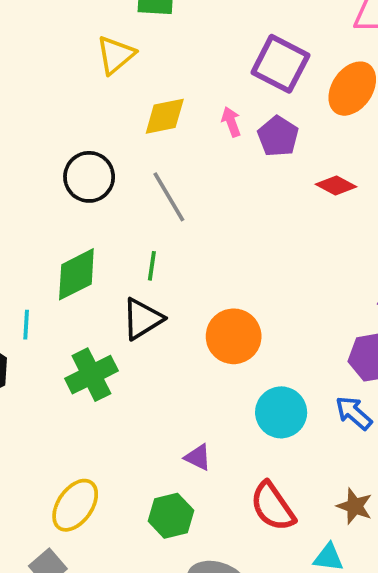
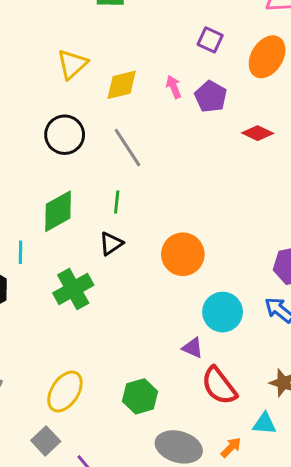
yellow triangle: (116, 55) -> (72, 64), moved
purple square: (280, 64) -> (210, 40), size x0.6
black triangle: (142, 319) -> (111, 244), size x0.7
purple triangle: (198, 457) -> (193, 348), moved

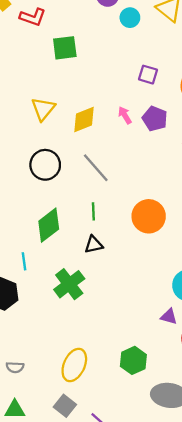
black triangle: (111, 244) -> (94, 245), turned 30
orange circle: (183, 254) -> (149, 216), moved

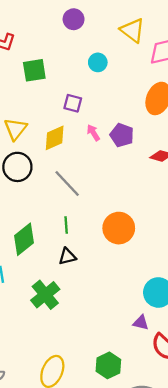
cyan circle: (130, 18) -> (98, 62), moved
purple square: (148, 75) -> (73, 103), moved
black circle: (45, 165) -> (17, 167), moved

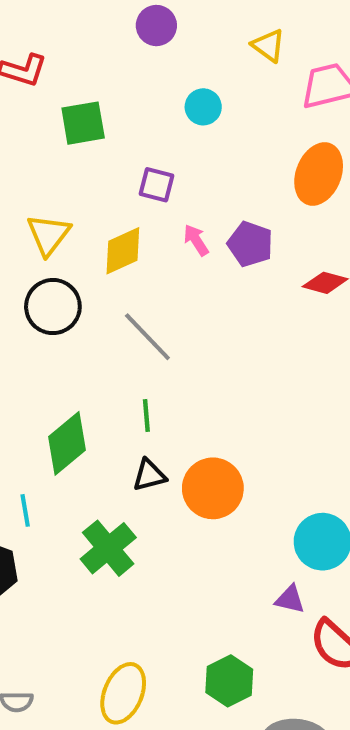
yellow triangle: (133, 30) -> (268, 45), size x0.7
orange circle: (119, 228) -> (213, 488), moved

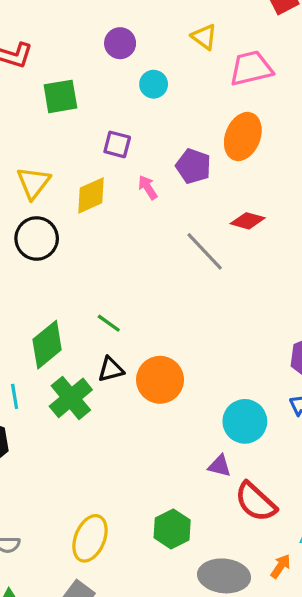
purple circle: (156, 26) -> (120, 43), moved
purple pentagon: (250, 244) -> (193, 166), moved
gray line: (147, 337) -> (205, 251), moved
green line: (146, 416) -> (109, 323), turned -50
green cross: (108, 548) -> (71, 398), moved

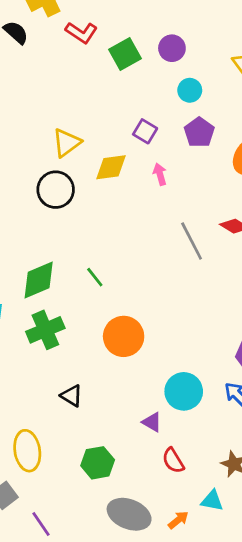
green square: (60, 96) -> (125, 54), moved, turned -36
purple pentagon: (193, 166) -> (199, 132), moved
black triangle: (111, 369) -> (72, 396), moved, turned 30
red semicircle: (256, 502) -> (173, 461), size x0.7
yellow ellipse: (90, 538) -> (27, 451), turned -48

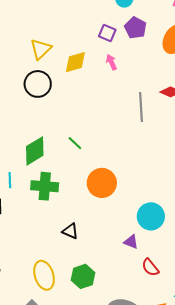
purple square: (145, 131) -> (107, 33), moved
gray line: (192, 241) -> (141, 107), turned 32
green cross: (45, 330) -> (45, 186), turned 36
green hexagon: (98, 463) -> (83, 276), moved

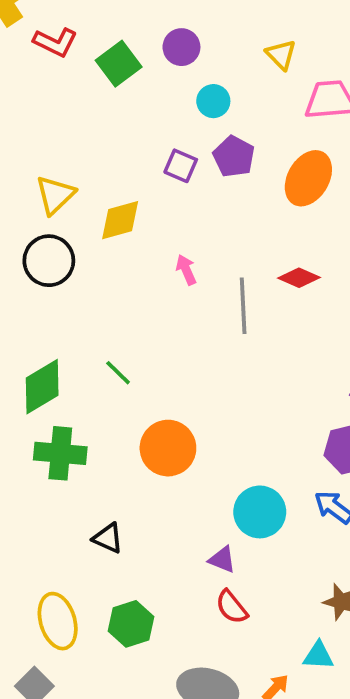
pink arrow: (111, 62) -> (186, 270), moved
red semicircle: (150, 267) -> (232, 607), moved

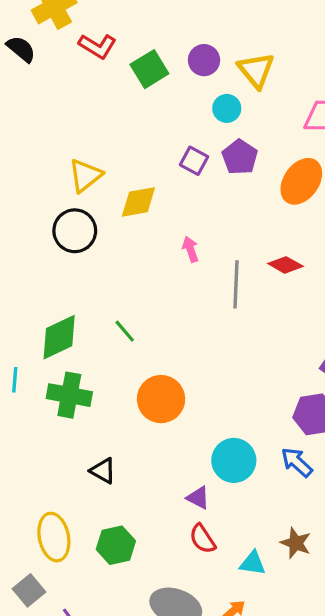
yellow triangle: (281, 55) -> (256, 70), moved, size x1.4
cyan triangle: (318, 656) -> (253, 563), moved

